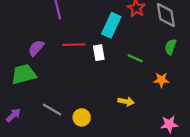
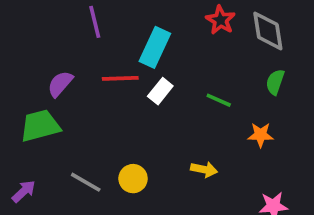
cyan rectangle: (111, 25) -> (155, 47), moved
white rectangle: (99, 53) -> (160, 91), turned 49
yellow circle: (82, 117) -> (133, 179), moved

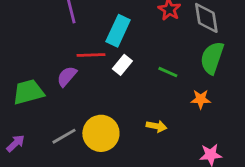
green semicircle: (275, 82) -> (212, 58), size x1.6
purple semicircle: (60, 84) -> (67, 76), moved
yellow circle: (133, 179) -> (101, 133), size x1.6
gray line: (86, 182) -> (64, 136), turned -60

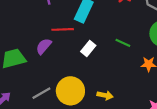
white rectangle: (122, 65) -> (88, 48), moved
yellow arrow: (157, 126) -> (105, 95), moved

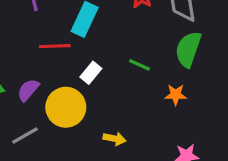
purple semicircle: (44, 46) -> (28, 90), moved
yellow circle: (70, 91) -> (66, 107), moved

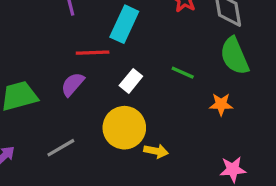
green semicircle: (188, 49) -> (234, 56), turned -42
purple semicircle: (28, 90) -> (73, 84), moved
yellow circle: (66, 107) -> (124, 128), moved

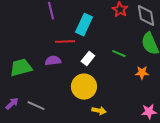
purple semicircle: (73, 84) -> (53, 61), turned 42
gray line: (61, 148) -> (36, 106), moved, turned 54
yellow arrow: (156, 151) -> (99, 111), moved

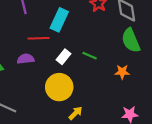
green line: (119, 54) -> (90, 56), moved
yellow arrow: (99, 111) -> (76, 113), turned -56

